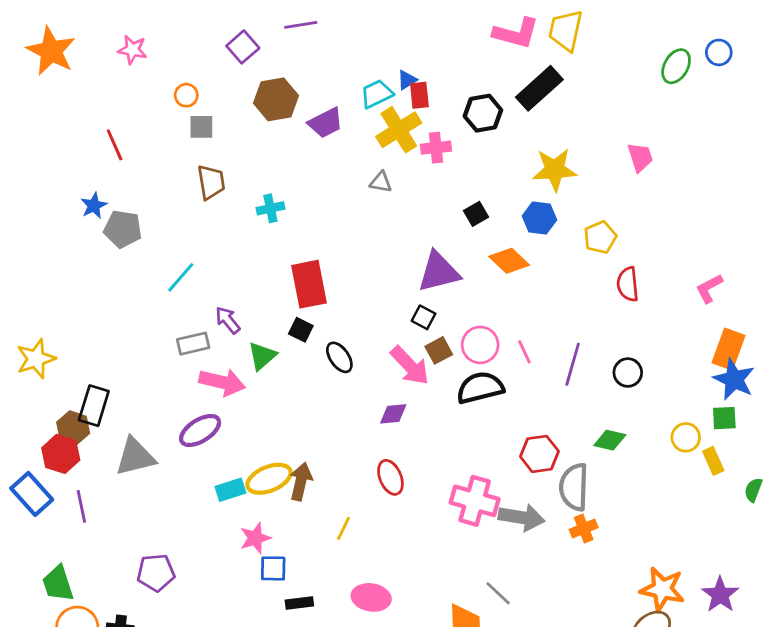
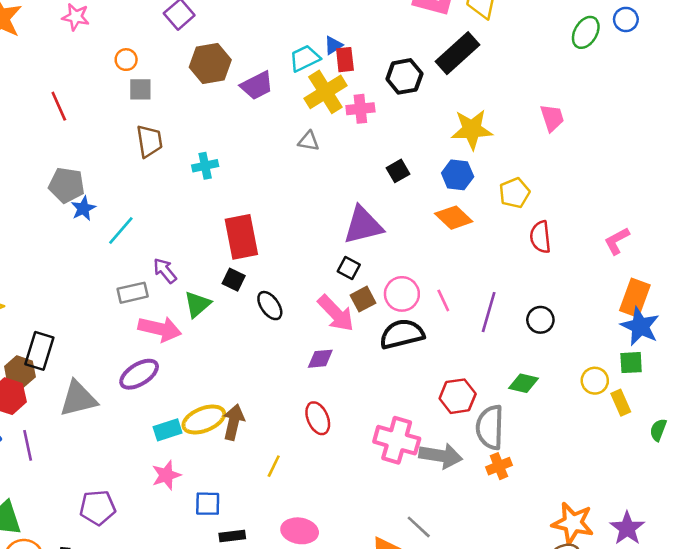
blue star: (94, 206) -> (83, 208), moved
orange diamond: (509, 261) -> (454, 218), moved
pink star: (255, 538) -> (166, 475), moved

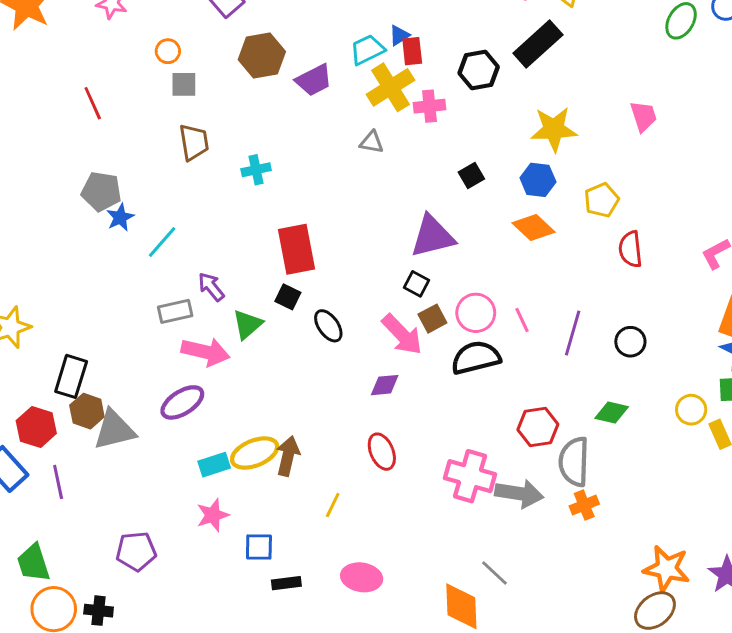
brown hexagon: (20, 372) -> (87, 411), moved

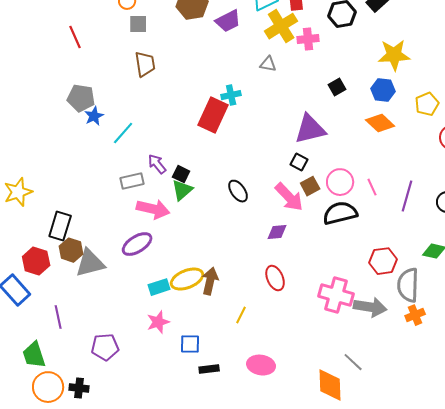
cyan cross: (256, 170) -> (231, 95), moved
red rectangle: (297, 249) -> (213, 115), moved, turned 36
black square: (288, 297) -> (181, 174), moved
purple line: (58, 482) -> (58, 317), moved

